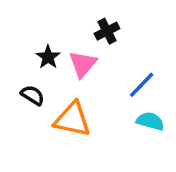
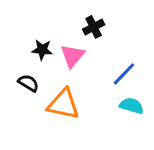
black star: (48, 57) -> (42, 50), turned -30

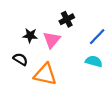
blue line: (124, 74) -> (97, 37), moved
cyan semicircle: (131, 106) -> (94, 61), moved

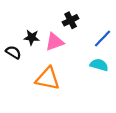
pink triangle: (52, 40) -> (55, 42), turned 30
black semicircle: (20, 59) -> (13, 52), moved

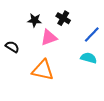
black cross: (71, 20) -> (63, 18), turned -32
black star: (32, 37) -> (35, 20), moved

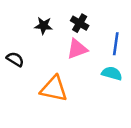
blue line: (92, 34) -> (116, 44), turned -36
pink triangle: (49, 38) -> (77, 49), moved

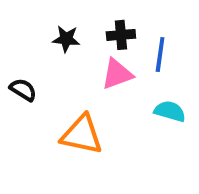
black cross: (80, 23) -> (121, 35), turned -36
blue line: (116, 44) -> (160, 55), moved

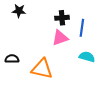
black star: (66, 39) -> (19, 11), moved
black semicircle: (23, 90) -> (12, 59), moved, turned -32

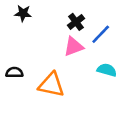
black cross: (62, 18) -> (76, 22), turned -32
blue line: (82, 28) -> (101, 34), turned 36

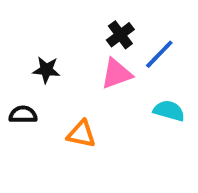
black star: (23, 13) -> (46, 70), moved
orange triangle: (51, 85) -> (81, 134), size x0.7

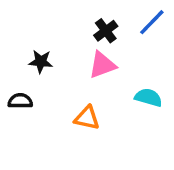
blue line: (159, 54) -> (152, 22), moved
orange triangle: (81, 134) -> (87, 118), moved

